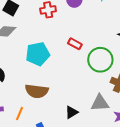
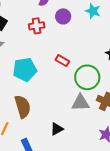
brown semicircle: (37, 91) -> (23, 107), turned -115
gray triangle: (100, 103) -> (81, 103), moved

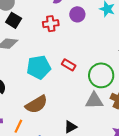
red rectangle: (62, 61) -> (69, 65), moved
brown semicircle: (23, 107) -> (36, 104), turned 75

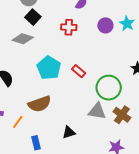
purple circle: (77, 14) -> (105, 25), moved
cyan pentagon: (39, 67) -> (49, 68), turned 30

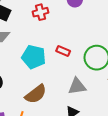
gray triangle: (97, 111) -> (77, 86), moved

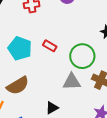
gray triangle: (77, 86) -> (72, 82), moved

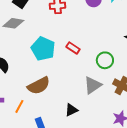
green circle: (82, 56) -> (105, 60), size x0.7
gray triangle: (72, 82) -> (93, 85), turned -36

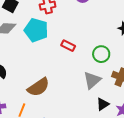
cyan pentagon: (43, 49) -> (36, 30), moved
black triangle: (71, 110) -> (103, 104), moved

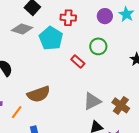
green circle: (101, 54) -> (98, 46), moved

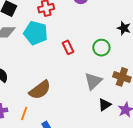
green circle: (98, 46) -> (101, 48), moved
red rectangle: (78, 62) -> (68, 47), turned 40

